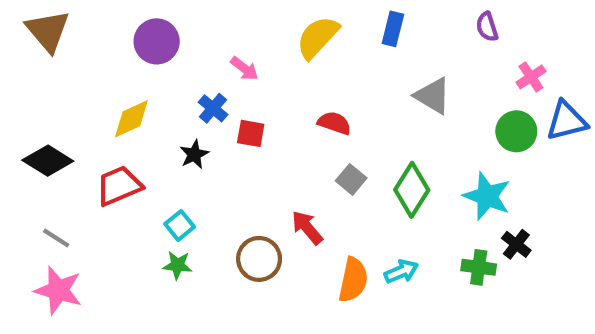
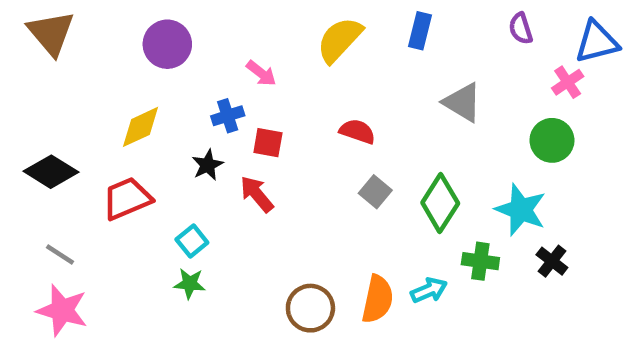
blue cross: (213, 108) -> (228, 116), turned 32
blue triangle: (567, 121) -> (597, 42), moved
red arrow: (307, 228) -> (257, 194), moved
brown circle: (259, 259) -> (310, 308), moved
green cross: (479, 267) -> (480, 261), moved

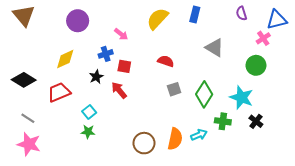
gray square: (375, 192) -> (174, 89), turned 32

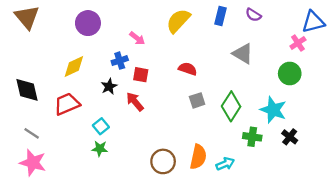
purple semicircle: (241, 13) -> (253, 15), moved, turned -40
black diamond: (24, 80) -> (27, 90), turned 45
cyan arrow: (199, 135) -> (225, 164), moved

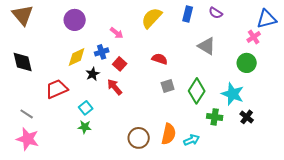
yellow diamond: (74, 66) -> (77, 57), moved
red square: (141, 75) -> (120, 64), turned 32
black diamond: (27, 90) -> (23, 62), moved

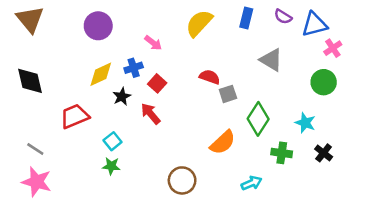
blue triangle: (267, 19) -> (314, 24), moved
gray square: (168, 86) -> (228, 94), moved
cyan star: (233, 94) -> (305, 123), size x0.7
orange semicircle: (169, 134) -> (223, 142), moved, turned 35

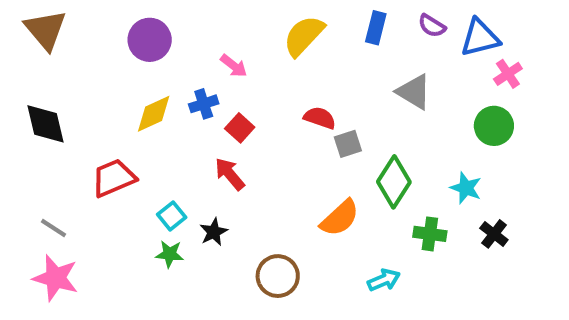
black star: (122, 97) -> (214, 232), moved

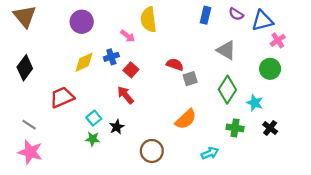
yellow semicircle: (304, 36) -> (149, 20), moved, turned -50
black diamond: (46, 124) -> (25, 68), turned 50
green diamond: (394, 182) -> (227, 90), moved

